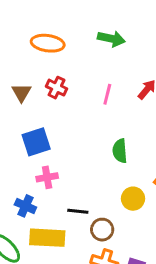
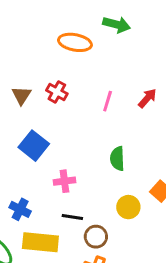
green arrow: (111, 39) -> (117, 25), moved
orange ellipse: (48, 43) -> (75, 42), moved
blue square: (36, 142) -> (34, 146), turned -36
pink cross: (47, 177) -> (64, 181), moved

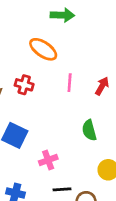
orange ellipse: (75, 42) -> (43, 49), moved, turned 36
red arrow: (147, 98) -> (102, 86), moved

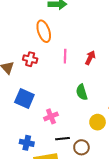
orange ellipse: (43, 49) -> (44, 31), turned 40

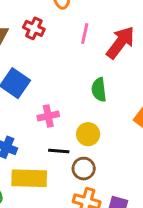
red arrow: (90, 58) -> (120, 42), size x1.6
yellow circle: (98, 122) -> (88, 134), moved

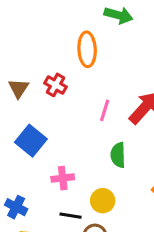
pink line: (85, 33) -> (105, 110), moved

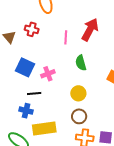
pink cross: (63, 178) -> (48, 74), moved
black line: (71, 216) -> (34, 94), moved

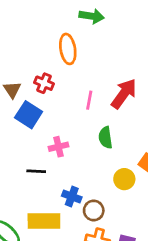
blue square: (25, 67) -> (29, 115), moved
yellow circle: (78, 93) -> (124, 179), moved
blue cross: (26, 111) -> (72, 196), moved

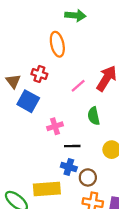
pink line: (89, 100) -> (78, 86), turned 42
black line: (36, 171) -> (72, 146), moved

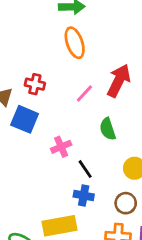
orange ellipse: (57, 44) -> (75, 43), moved
black line: (72, 146) -> (85, 169), turned 63
brown circle: (88, 177) -> (126, 203), moved

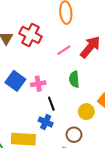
red cross: (35, 84) -> (31, 35), size x1.5
blue square: (25, 119) -> (15, 81), moved

